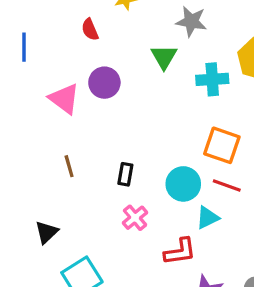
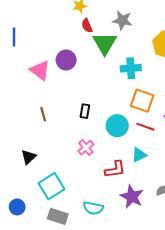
red semicircle: (90, 29) -> (87, 26), moved
green triangle: (164, 57) -> (105, 43), size x1.4
cyan cross: (212, 79) -> (131, 68), moved
black rectangle: (125, 174) -> (85, 111), moved
cyan triangle: (207, 218) -> (139, 155), moved

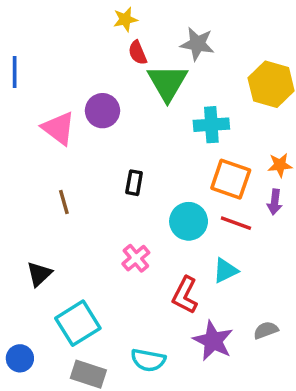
black rectangle: (85, 111) -> (134, 183), moved
red L-shape: (115, 169) -> (185, 295), turned 125

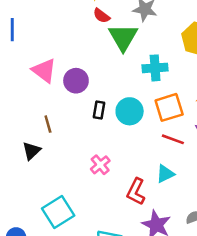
red semicircle: (138, 53) -> (101, 16), turned -30
purple circle: (102, 111) -> (76, 81), moved
orange square: (231, 179) -> (169, 107), turned -36
cyan circle: (189, 221) -> (130, 111), moved
black triangle: (39, 274) -> (31, 151), moved

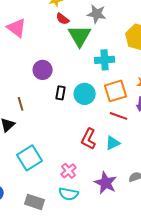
pink triangle: (44, 70) -> (17, 28), moved
pink cross: (100, 165) -> (69, 171), moved
red L-shape: (136, 192) -> (89, 139), moved
cyan square: (58, 212) -> (30, 158), moved

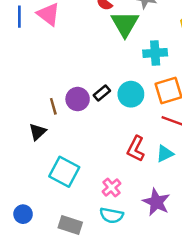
purple circle: (43, 70) -> (78, 99), moved
black rectangle: (61, 93) -> (102, 93), turned 40
cyan square: (30, 158) -> (64, 172), turned -30

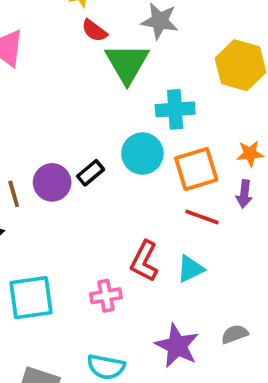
cyan circle: (131, 94) -> (142, 154), moved
cyan square: (64, 172) -> (31, 298), turned -36
pink cross: (111, 187) -> (106, 296), moved, turned 30

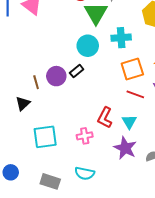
cyan circle: (142, 154) -> (88, 46), moved
cyan triangle: (190, 269) -> (129, 122), turned -35
purple star: (177, 346) -> (125, 148), moved

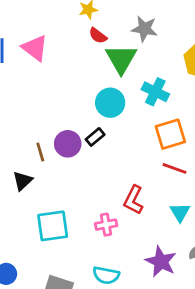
cyan cross: (121, 38) -> (155, 92), turned 30
cyan triangle: (129, 122) -> (180, 212), moved
purple star: (125, 148) -> (161, 262), moved

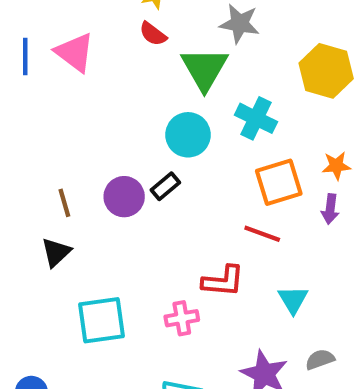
red semicircle: (98, 36) -> (153, 34), moved
brown line: (40, 152) -> (64, 203), moved
red line: (175, 168) -> (262, 234), moved
red L-shape: (133, 200) -> (223, 281), turned -112

